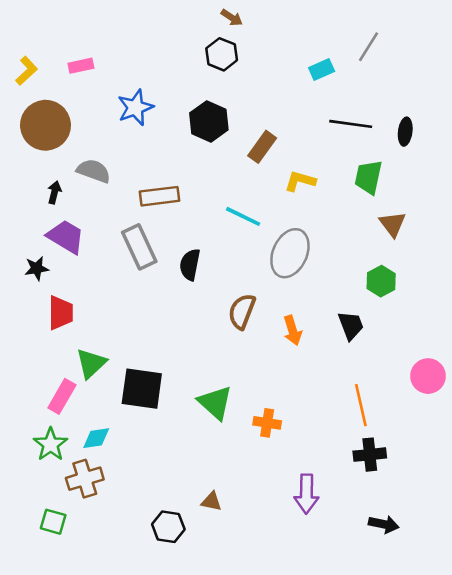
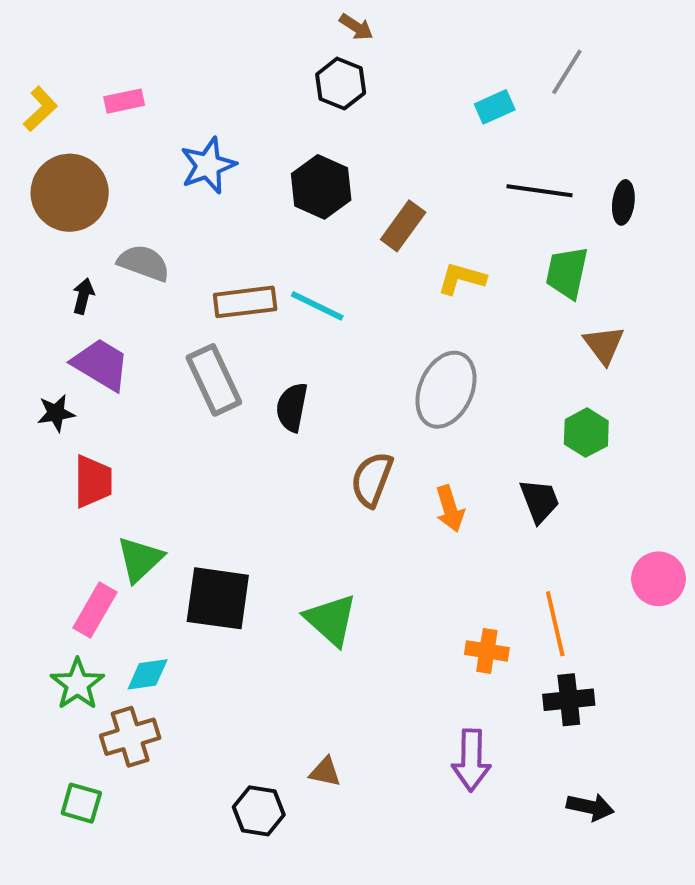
cyan line: (243, 216) -> (317, 306), moved
orange cross: (267, 423) -> (487, 651), moved

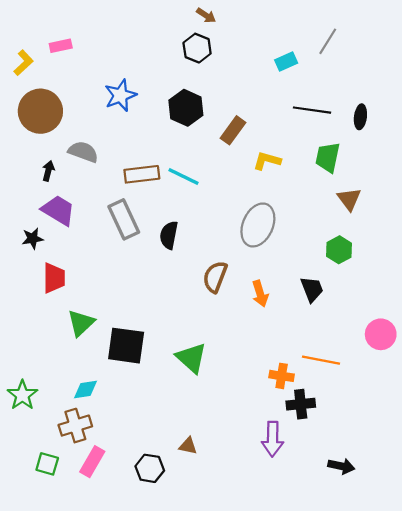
pink rectangle: (124, 101) -> (61, 46), moved
pink rectangle: (95, 610) -> (92, 462), moved
orange line: (555, 624) -> (321, 360), turned -66
green star: (77, 684) -> (22, 395), moved
black cross: (569, 700) -> (301, 404), moved

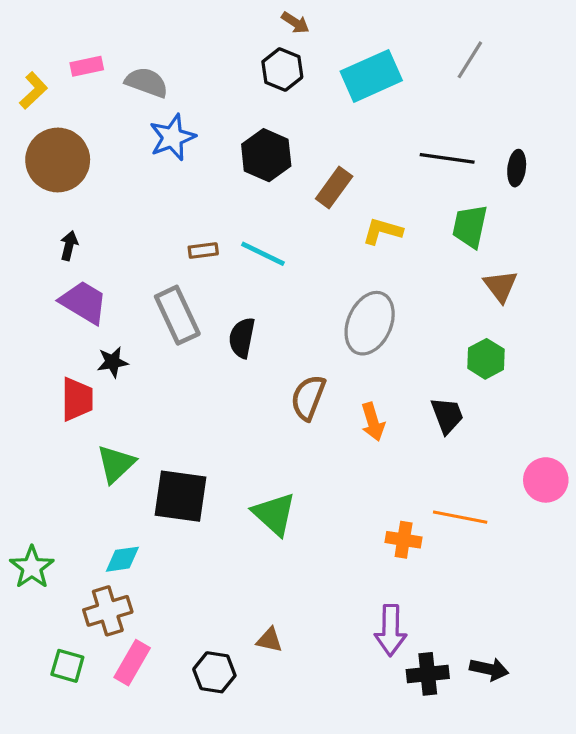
cyan rectangle: (286, 62) -> (371, 76), moved, size x1.8
gray semicircle: (83, 152) -> (147, 82), moved
brown rectangle: (142, 174) -> (203, 250), size x0.6
black star: (33, 238) -> (113, 362), moved
black cross: (301, 404) -> (428, 674), moved

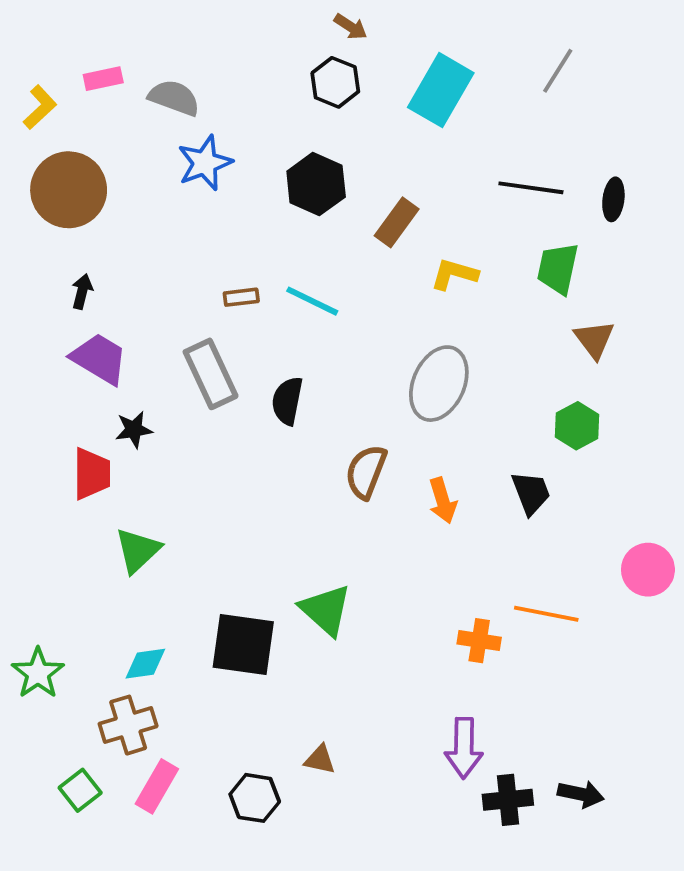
cyan rectangle: (371, 76) -> (441, 90), turned -36
black square: (181, 496) -> (243, 644), moved
green square: (67, 666) -> (80, 790), turned 36

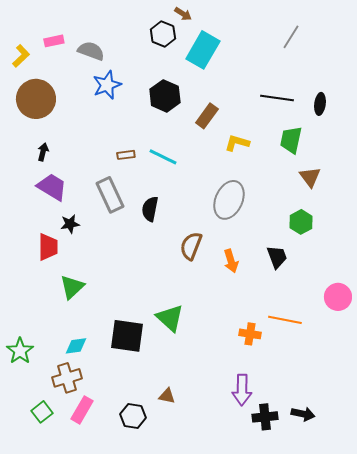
black hexagon: (335, 82) -> (163, 34), moved
cyan rectangle: (441, 90) -> (203, 50), moved

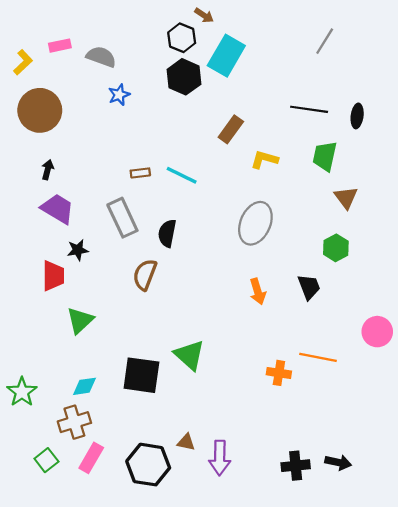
blue star: (107, 85) -> (119, 95), size x0.7
black hexagon: (165, 96) -> (184, 77), moved
brown semicircle: (191, 246) -> (145, 275), moved
purple arrow: (242, 390) -> (220, 458), moved
black hexagon: (133, 416) -> (148, 465), size x1.5

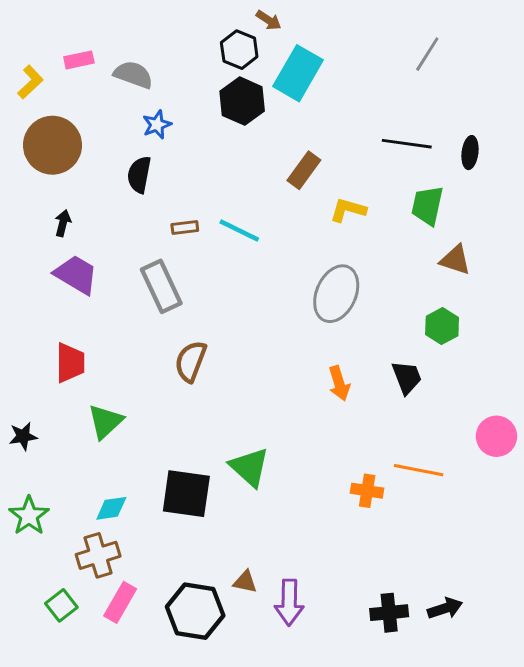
brown triangle: (346, 198) -> (455, 260), turned -35
black semicircle: (167, 233) -> (139, 175), moved
black star: (78, 250) -> (23, 436), moved
black arrow: (338, 462) -> (445, 608), turned -30

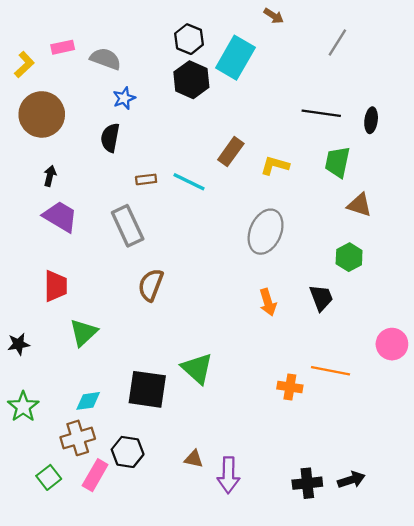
brown arrow: (269, 20) -> (274, 16), moved
brown rectangle: (304, 170) -> (231, 152), moved
black hexagon: (195, 611) -> (128, 452), moved, size x0.7

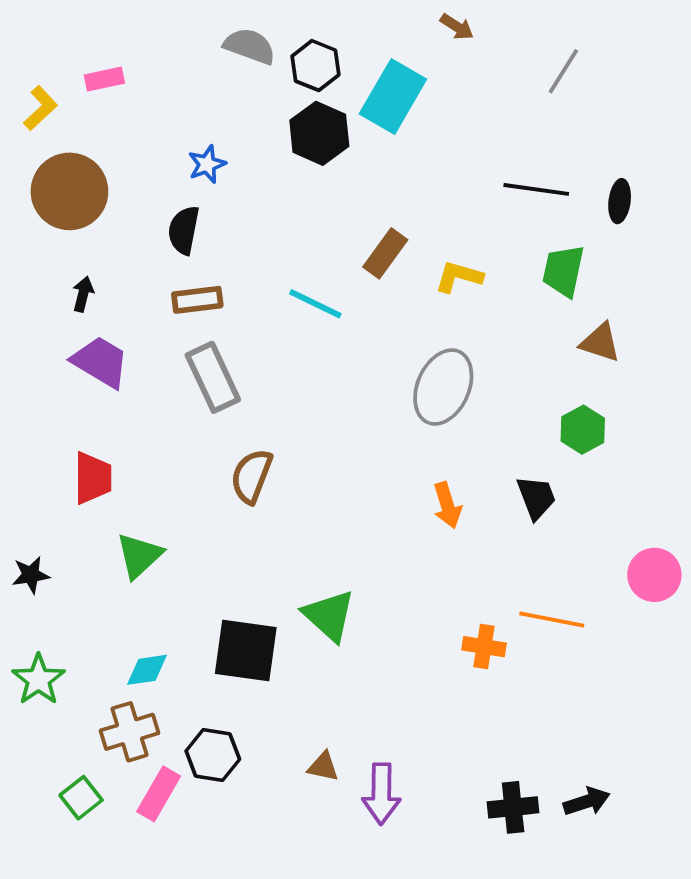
gray semicircle: (106, 59) -> (250, 46), moved
brown rectangle: (146, 179) -> (197, 300), moved, size x1.4

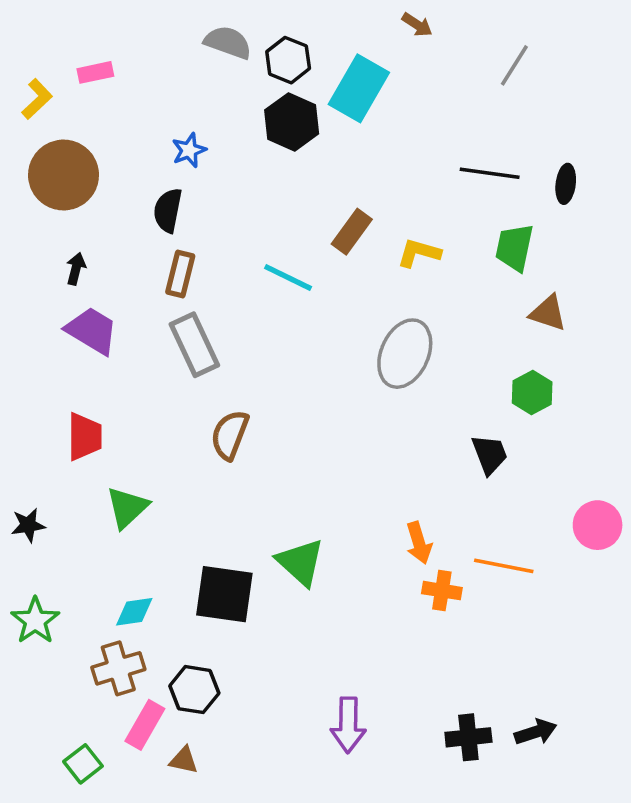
brown rectangle: (197, 300) -> (180, 274), turned -69
orange arrow: (447, 505) -> (419, 543), moved
brown triangle: (323, 767) -> (184, 760), moved
green square: (81, 798) -> (83, 764), moved

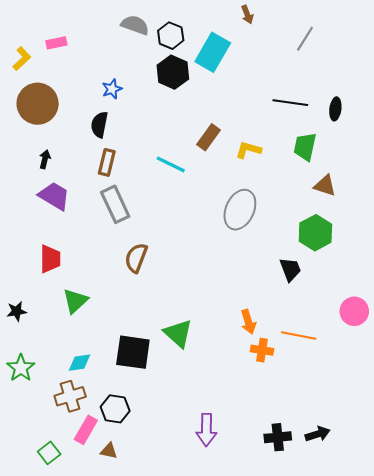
brown arrow: (417, 25) -> (247, 15), turned 36
green hexagon: (532, 392) -> (315, 233), size x1.4

